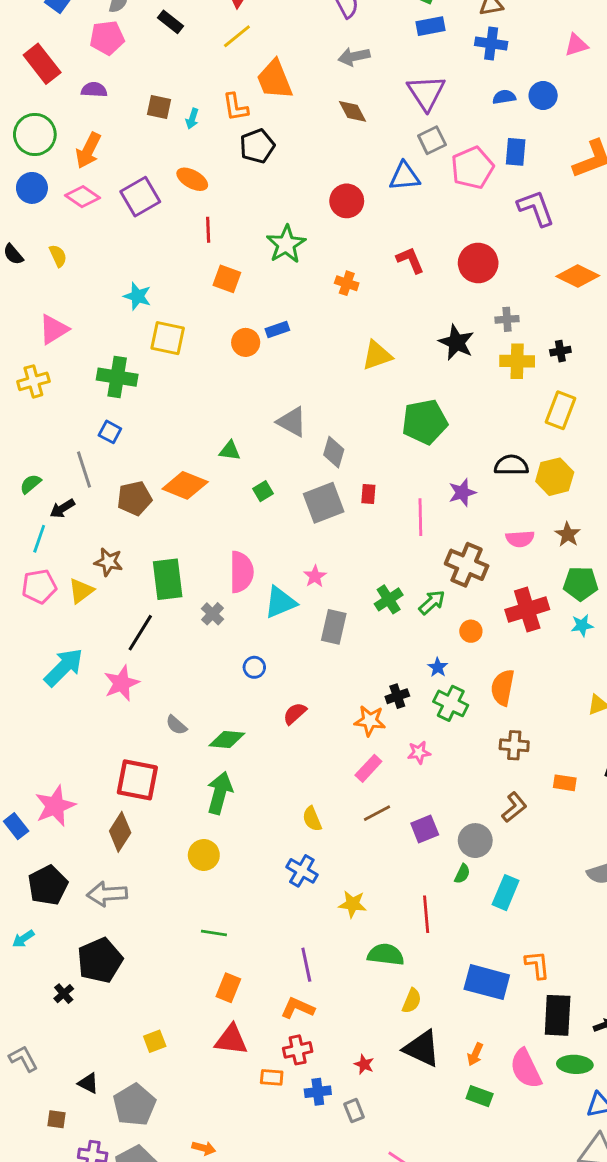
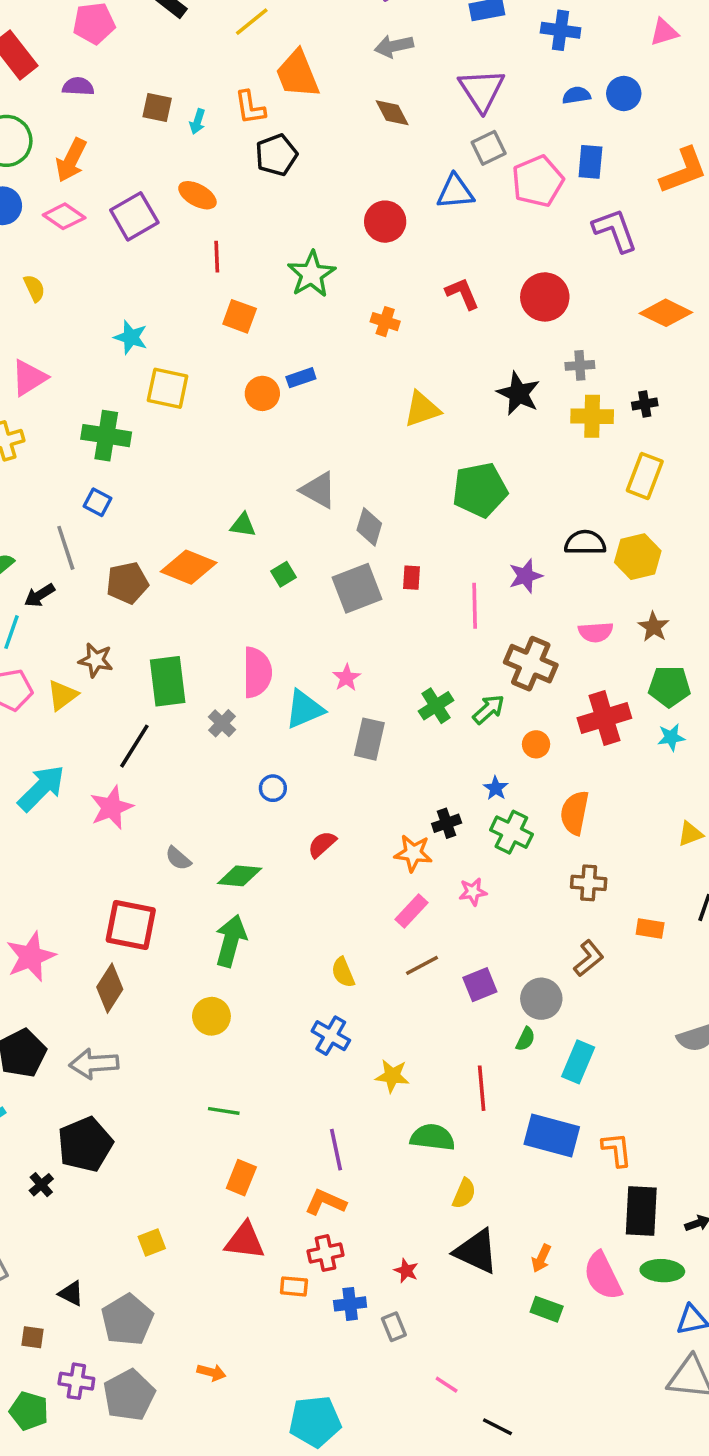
blue rectangle: (487, 982) -> (552, 1136), moved

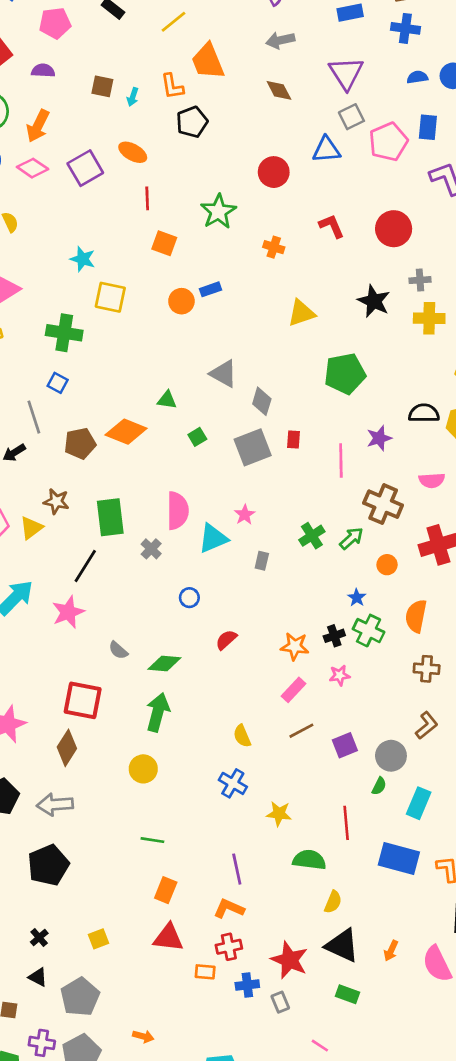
gray rectangle: (369, 739) -> (262, 561), size x0.6
black cross: (447, 823) -> (334, 636), moved
black cross: (41, 1185) -> (39, 938), moved
red star: (406, 1271) -> (290, 960), size x2.0
green rectangle: (547, 1309) -> (347, 994), moved

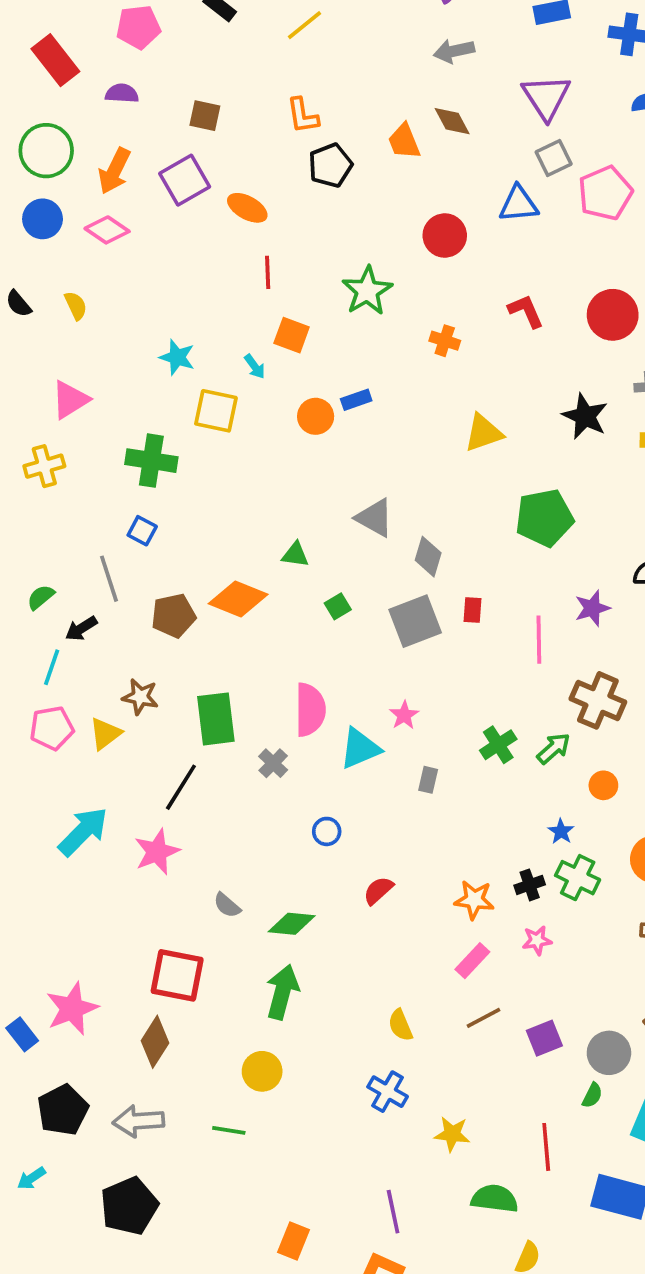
orange trapezoid: (208, 61) -> (404, 141), moved, size x0.7
cyan arrow: (133, 97) -> (255, 366), moved, turned -54
purple square: (85, 168) -> (185, 180), moved
green line: (152, 840) -> (229, 1130), moved

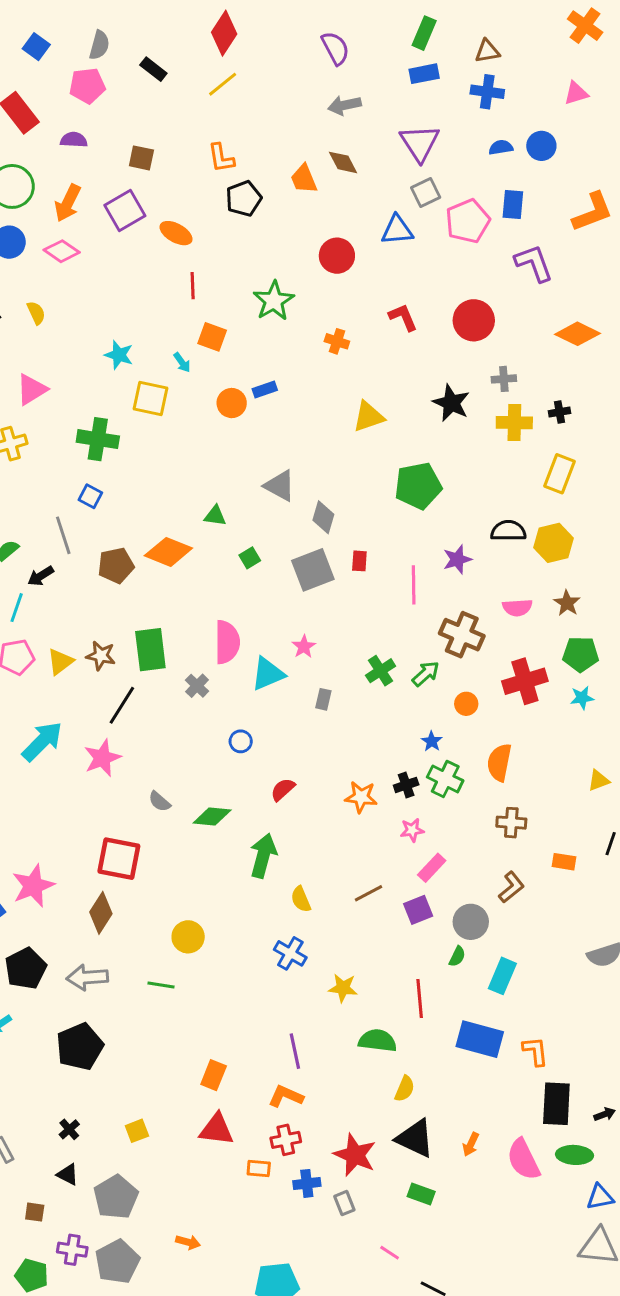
brown star: (140, 697) -> (101, 656), moved
pink rectangle: (472, 961) -> (432, 868), moved
green arrow: (282, 992) -> (263, 856), moved

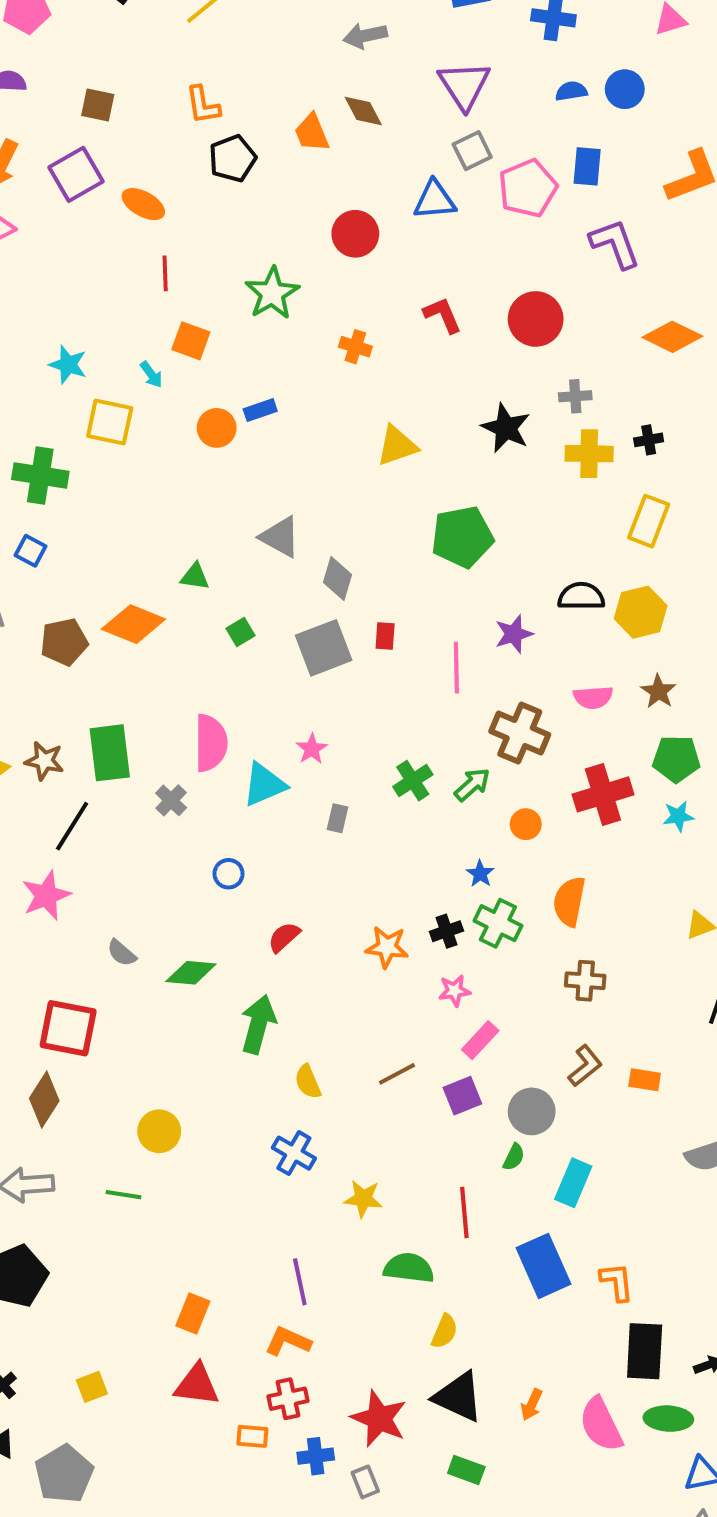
orange rectangle: (564, 862) -> (645, 1080), moved
blue rectangle: (480, 1039) -> (544, 1266), turned 51

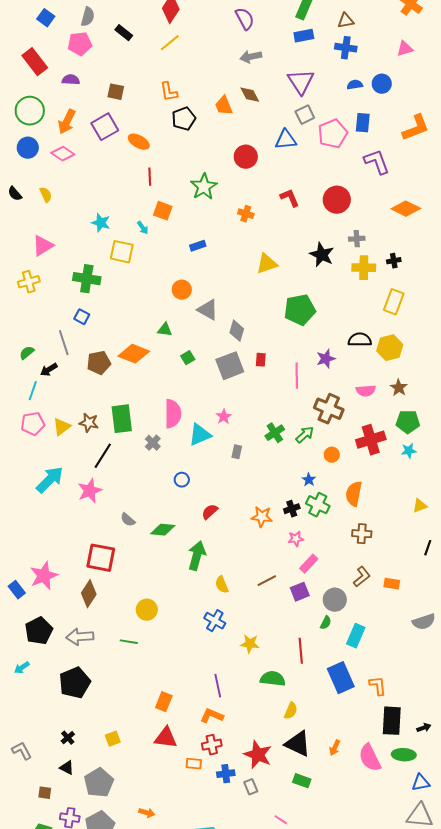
orange circle: (217, 428) -> (182, 290), moved

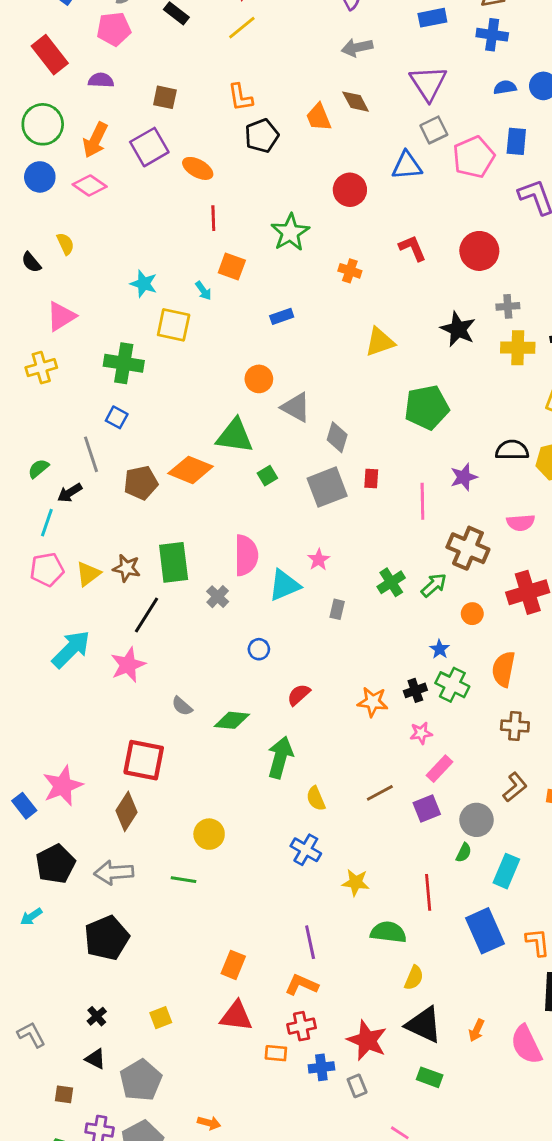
black semicircle: (15, 194) -> (31, 262), moved
green triangle: (165, 330) -> (235, 436), size x1.8

